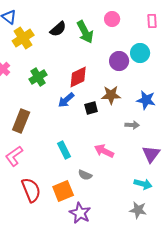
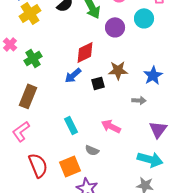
cyan circle: (140, 53) -> (144, 18), moved
purple circle: (119, 61) -> (115, 27), moved
green cross: (38, 77) -> (33, 58), moved
blue star: (146, 100) -> (153, 75), turned 30
cyan arrow: (143, 184) -> (150, 159), size x1.4

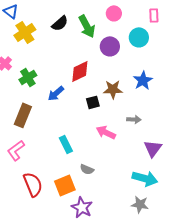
blue arrow: (73, 75) -> (56, 93), moved
blue star: (153, 75) -> (143, 80), moved
pink arrow: (111, 126) -> (106, 132), moved

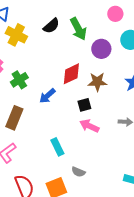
pink circle: (114, 13) -> (115, 14), moved
yellow cross: (25, 32) -> (16, 35), turned -30
brown star: (113, 89) -> (97, 82), moved
pink arrow: (106, 132) -> (89, 126), moved

